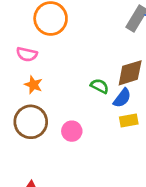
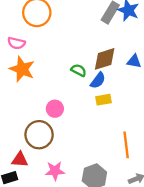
orange star: (33, 85) -> (22, 69), size x1.6
brown circle: (31, 122) -> (39, 135), moved

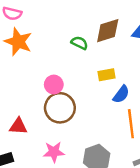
blue semicircle: (98, 80) -> (121, 94), moved
brown circle: (39, 135) -> (60, 108), moved
red triangle: (20, 160) -> (18, 126), moved

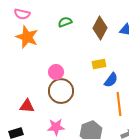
brown diamond: (108, 31) -> (100, 28), turned -45
green semicircle: (79, 43) -> (65, 22), moved, turned -48

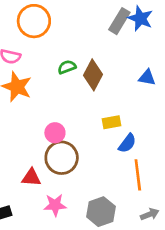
brown diamond: (100, 28) -> (93, 75), moved
red triangle: (27, 106) -> (31, 177), moved

